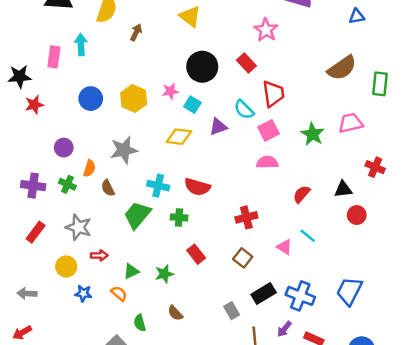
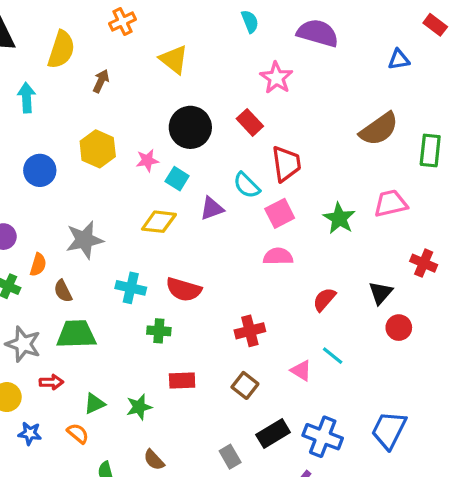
yellow hexagon: (134, 99) -> (98, 149), moved
black triangle: (343, 189) -> (381, 293), turned -42
green trapezoid: (137, 215) -> (76, 334), moved, turned 48
red rectangle: (196, 254) -> (182, 380), turned -54

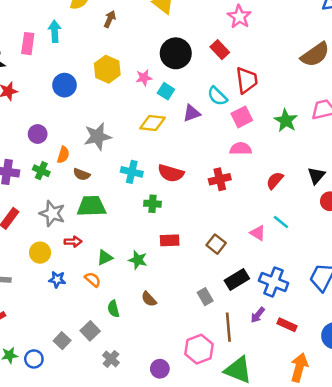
brown semicircle: (63, 291) -> (82, 174), turned -42
red cross: (250, 331) -> (220, 179), moved
green star: (139, 407) -> (138, 260), turned 30

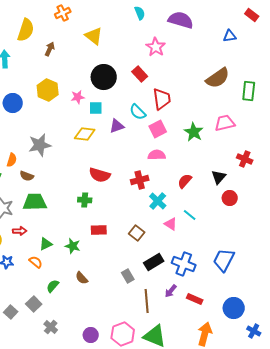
cyan square: (166, 91) -> (96, 108), turned -32
cyan cross: (132, 172) -> (158, 201), moved, turned 30
green semicircle: (113, 309) -> (53, 286), turned 56
pink hexagon: (199, 349) -> (123, 334), moved

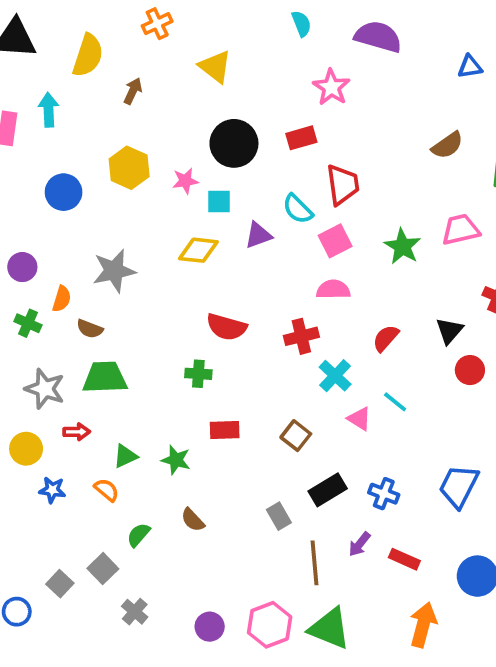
red rectangle: (140, 74) -> (301, 138), turned -63
brown semicircle: (218, 78) -> (447, 145), size x0.7
blue cross: (184, 264) -> (384, 494), size x0.7

